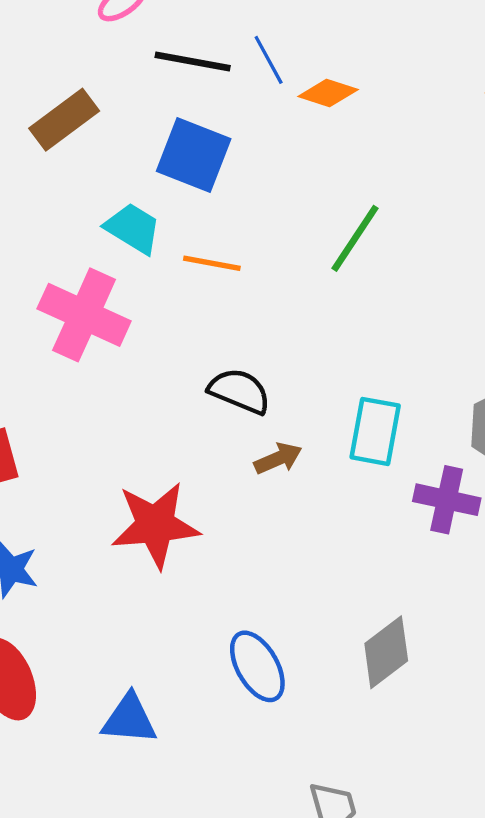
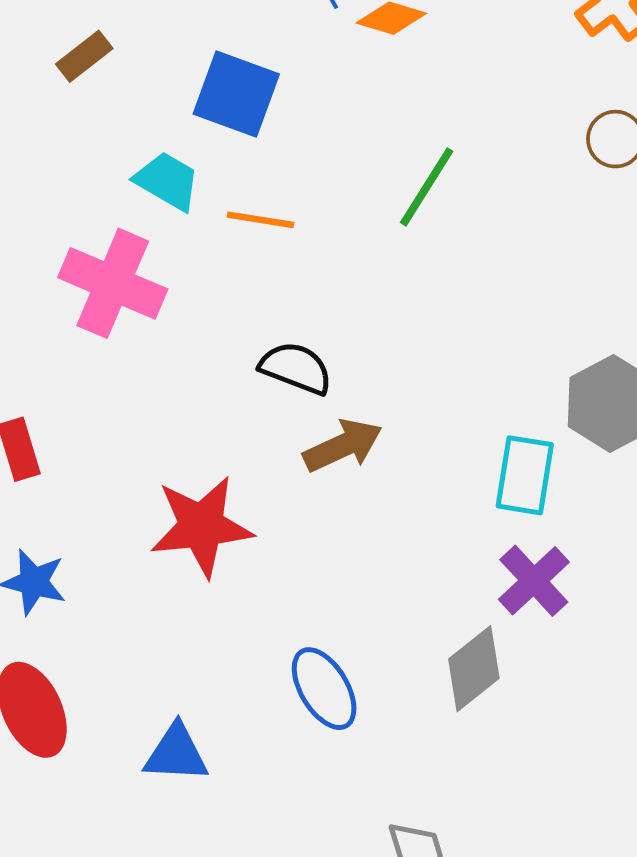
brown rectangle: (64, 120) -> (84, 56), size x0.7
cyan rectangle: (375, 431) -> (525, 475), moved
brown arrow: (278, 458) -> (343, 446), size x1.4
purple cross: (447, 500) -> (534, 581), moved, turned 36

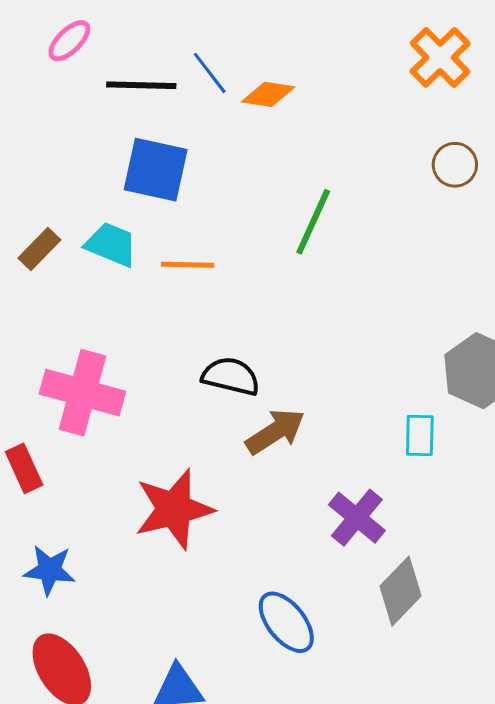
brown rectangle: (84, 56) -> (39, 249), moved
pink cross: (113, 283) -> (82, 393), moved
cyan rectangle: (525, 475) -> (420, 435), size x0.7
purple cross: (534, 581) -> (357, 518), moved

